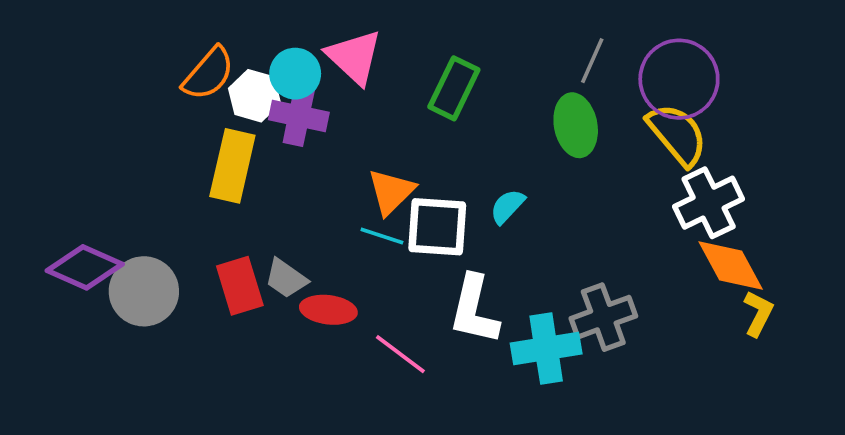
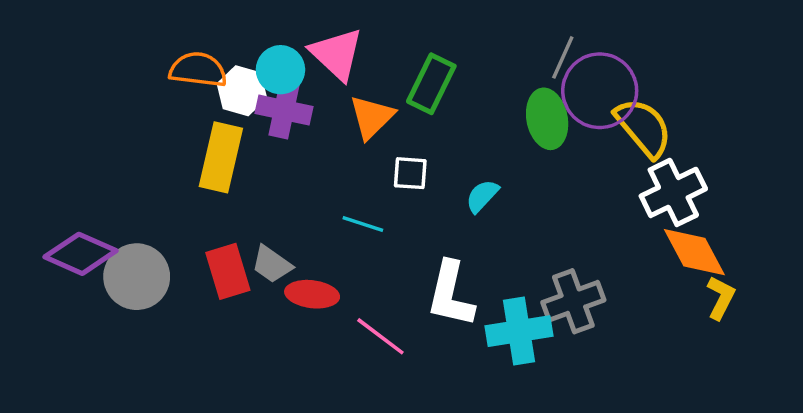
orange semicircle: (208, 74) -> (198, 70), turned -124
purple circle: (679, 79) -> (600, 91), moved
orange triangle: (391, 192) -> (372, 117), moved
white square: (437, 227) -> (410, 173), moved, size x0.6

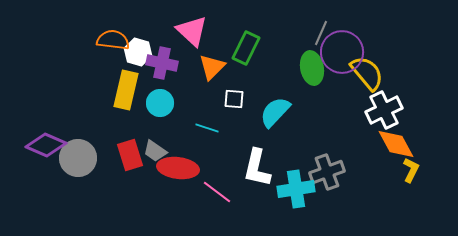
cyan circle: (280, 70) -> (160, 103), moved
cyan semicircle: (482, 196) -> (275, 112), size x1.6
red ellipse: (312, 294) -> (178, 168), size x1.4

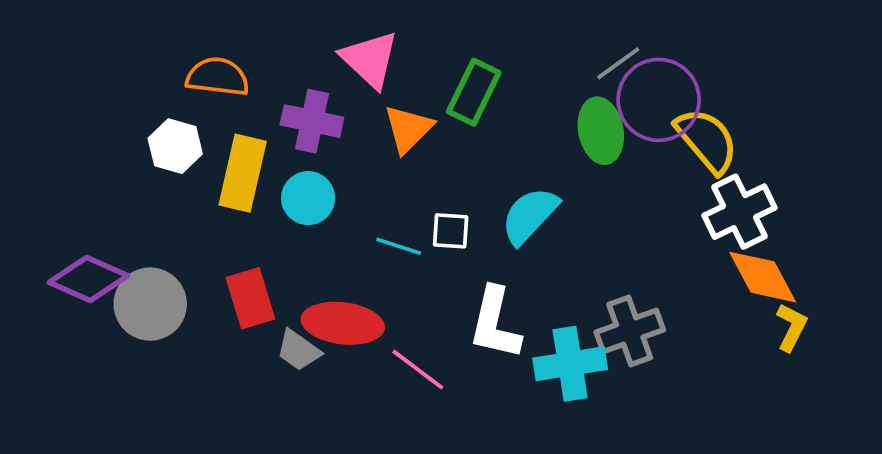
gray line: (321, 33) -> (618, 63), turned 30
white hexagon: (138, 52) -> (175, 146), moved
white square: (234, 99) -> (451, 231), moved
gray trapezoid: (155, 151) -> (298, 350), moved

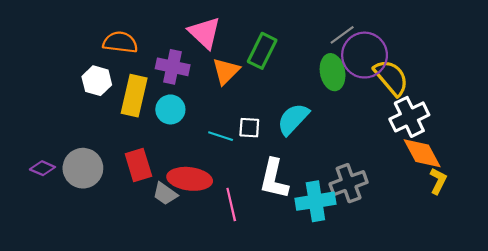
purple diamond: (89, 279) -> (42, 168), moved, size x0.6
pink line: (418, 370) -> (231, 204), turned 40

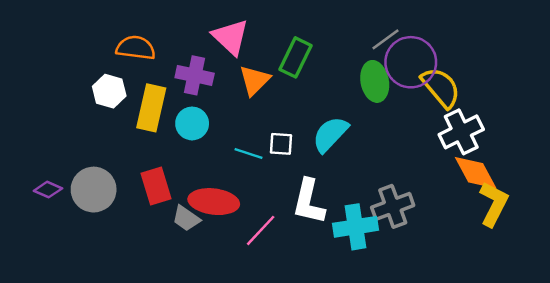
yellow L-shape: (438, 181) -> (494, 204), size x1.5
pink line: (231, 204) -> (261, 230), turned 56

